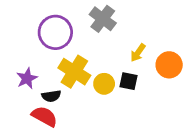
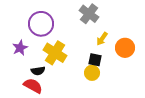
gray cross: (103, 19) -> (89, 14), moved
purple star: (27, 78) -> (20, 48), moved
yellow circle: (104, 84) -> (92, 73), moved

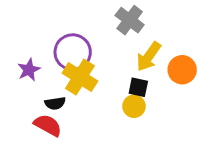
purple circle: (41, 24) -> (73, 52), moved
yellow arrow: (102, 39) -> (149, 57), size x1.5

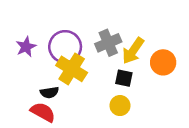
gray cross: (130, 20) -> (108, 43), moved, turned 30
purple star: (29, 70) -> (26, 47), moved
yellow circle: (134, 106) -> (120, 106), moved

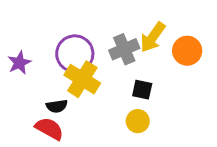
purple star: (26, 47) -> (19, 63), moved
yellow arrow: (133, 51) -> (153, 37), moved
orange circle: (163, 62) -> (187, 51), moved

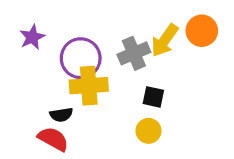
orange circle: (187, 51) -> (202, 31), moved
purple star: (19, 63) -> (32, 37), moved
yellow cross: (82, 79) -> (89, 86), turned -36

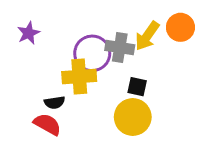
gray cross: (134, 53) -> (120, 48), turned 32
purple circle: (81, 58) -> (92, 53), moved
yellow circle: (149, 131) -> (133, 117), size x1.6

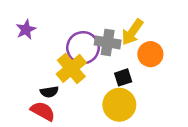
orange circle: (180, 27) -> (150, 54), moved
yellow cross: (79, 76) -> (71, 68), turned -36
black square: (137, 87) -> (123, 77), turned -30

